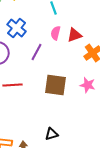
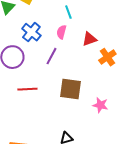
pink semicircle: (56, 33) -> (61, 32), moved
pink star: (88, 85) -> (100, 105), moved

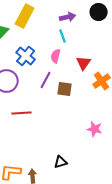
red triangle: (89, 39) -> (84, 63), turned -35
brown square: (70, 89) -> (65, 89), moved, size x0.7

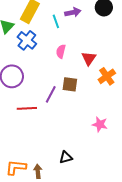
cyan line: (63, 36) -> (56, 21), moved
blue cross: (26, 56) -> (27, 40), moved
purple line: (46, 80) -> (51, 94), moved

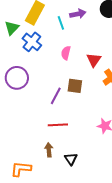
red line: (27, 108) -> (58, 125), moved
black triangle: (66, 157) -> (71, 159), turned -48
brown arrow: (38, 171) -> (49, 150), moved

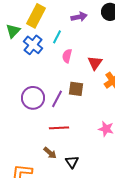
cyan line: (61, 23) -> (57, 37), moved, turned 48
purple circle: (17, 78) -> (33, 98), moved
brown arrow: (49, 150) -> (50, 153), turned 136

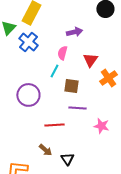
purple arrow: (79, 17) -> (74, 32), moved
cyan line: (57, 37) -> (54, 71), moved
purple line: (57, 99) -> (77, 108), moved, turned 66

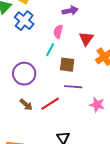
red line: (54, 125) -> (50, 104), turned -30
brown arrow: (45, 150) -> (26, 105), moved

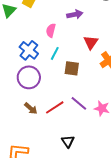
blue cross: (24, 21) -> (29, 50), moved
pink semicircle: (58, 32) -> (51, 30), moved
purple line: (73, 87) -> (79, 103), moved, turned 36

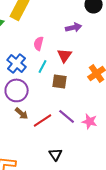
purple arrow: (75, 14) -> (74, 27), moved
red triangle: (91, 42) -> (65, 55), moved
brown arrow: (31, 108) -> (22, 113), moved

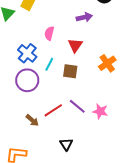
cyan line: (43, 66) -> (49, 64), moved
brown arrow: (22, 113) -> (32, 120), moved

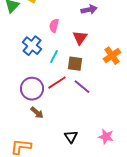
purple circle: (27, 80) -> (32, 89), moved
purple line: (77, 106) -> (82, 87), moved
red line: (53, 110) -> (57, 83), moved
pink star: (100, 111) -> (106, 137), moved

